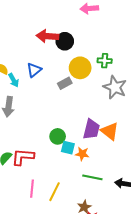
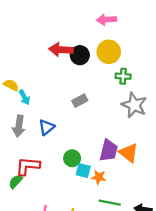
yellow circle: (80, 68) -> (109, 52), moved
blue triangle: (34, 70) -> (47, 127), moved
red L-shape: (23, 157) -> (28, 166), moved

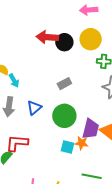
green circle: (72, 158) -> (64, 116), moved, size x1.5
orange star: (99, 177) -> (82, 143), moved

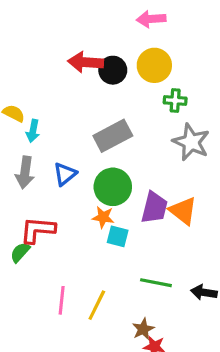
cyan arrow: (14, 81) -> (33, 131), turned 40
gray rectangle: (64, 84) -> (113, 136), size x1.6
orange star: (82, 143) -> (103, 217), moved

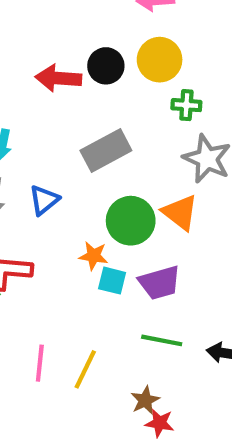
red arrow: (86, 62) -> (58, 78), moved
green circle: (113, 187) -> (131, 221), moved
purple trapezoid: (154, 208) -> (160, 283), moved, turned 60
orange triangle: (183, 211) -> (180, 212), moved

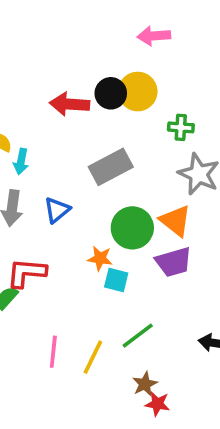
yellow circle: (160, 60) -> (138, 92), moved
purple trapezoid: (160, 283) -> (174, 262), moved
green line: (162, 340) -> (138, 336), moved, turned -48

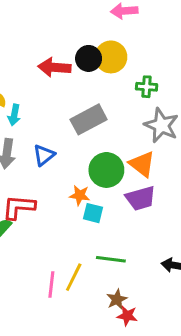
green line: (138, 336) -> (111, 259), turned 44
pink line: (53, 352) -> (51, 284), moved

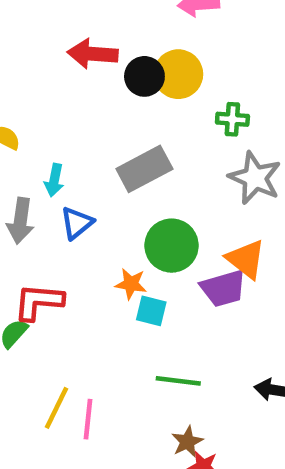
red arrow: (54, 67) -> (93, 54), moved
cyan arrow: (14, 115) -> (54, 180), moved
orange triangle: (142, 164) -> (246, 259), moved
yellow line: (74, 277) -> (57, 408), moved

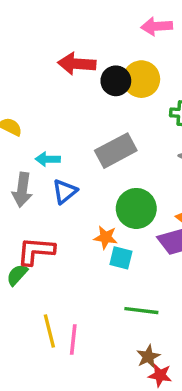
cyan arrow: (54, 180) -> (48, 159), turned 80
yellow line: (57, 408) -> (49, 331), turned -40

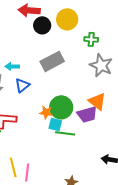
black circle: (116, 81) -> (42, 25), moved
green circle: (136, 208) -> (61, 107), moved
green line: (141, 311) -> (65, 133), moved

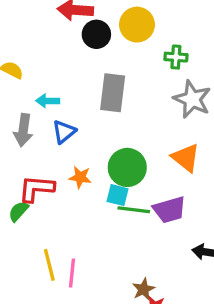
gray rectangle: (52, 61) -> (113, 93), turned -55
orange star: (46, 112) -> (80, 177), moved
purple trapezoid: (87, 114) -> (169, 210), moved

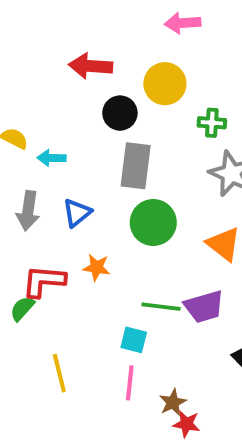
black circle: (96, 34) -> (120, 113), moved
cyan arrow: (48, 101) -> (52, 158), moved
green circle: (127, 167) -> (153, 223), moved
cyan square: (118, 195) -> (134, 340), moved
pink line: (72, 273) -> (130, 383), moved

